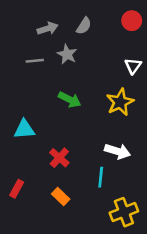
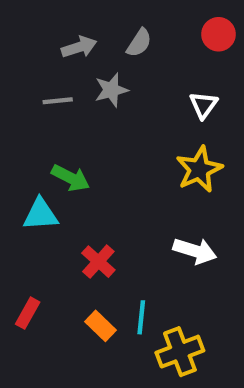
gray star: (67, 54) -> (111, 90), turned 30
white triangle: (133, 66) -> (203, 105), moved
green arrow: (70, 100) -> (71, 178), moved
cyan line: (101, 177) -> (141, 317), moved
yellow cross: (124, 212) -> (180, 352), moved

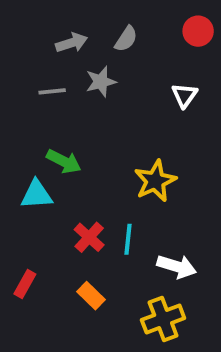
yellow star: (199, 169) -> (155, 181), moved
white arrow: (195, 251) -> (177, 266), moved
cyan line: (141, 317) -> (128, 239), moved

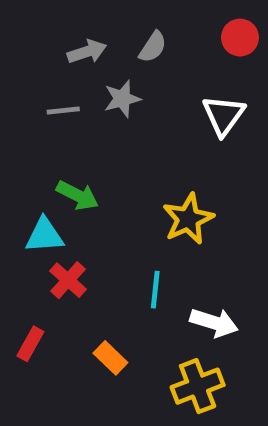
white triangle: (184, 95) -> (224, 115), size x1.4
red cross: (89, 237) -> (68, 280), moved

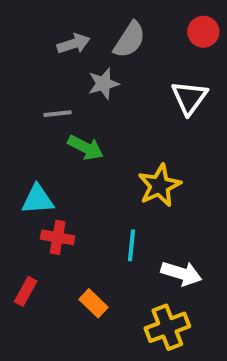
gray semicircle: (153, 47) -> (129, 40), size x1.4
gray line: (63, 111) -> (58, 114), moved
green arrow: (77, 195) -> (86, 148), moved
red cross: (68, 280) -> (58, 237), turned -32

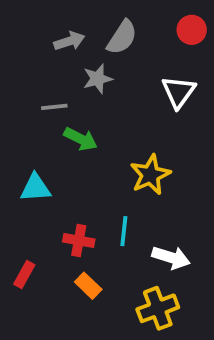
red cross: (58, 237) -> (79, 241), moved

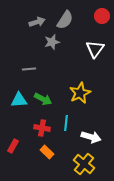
gray line: (54, 107) -> (29, 69), moved
green arrow: (81, 139) -> (43, 99), moved
yellow cross: (158, 308) -> (84, 164), turned -30

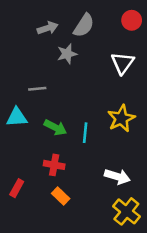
yellow star: (80, 93) -> (121, 118), moved
cyan triangle: (19, 100) -> (17, 117), moved
cyan line: (66, 123) -> (85, 133), moved
yellow cross: (84, 164) -> (126, 211), moved

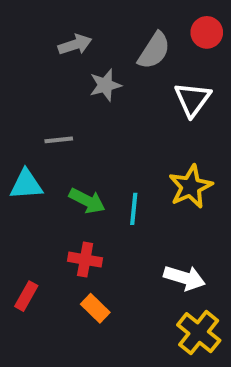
gray semicircle: (84, 25) -> (154, 51), moved

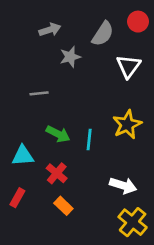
cyan triangle: (26, 185) -> (23, 156), moved
red cross: (85, 260) -> (57, 173), turned 30

